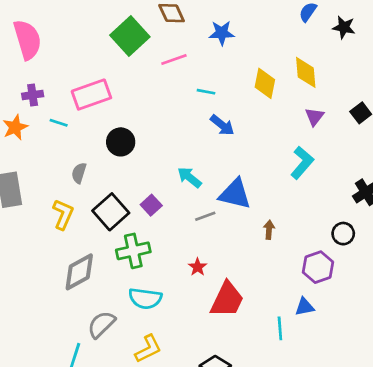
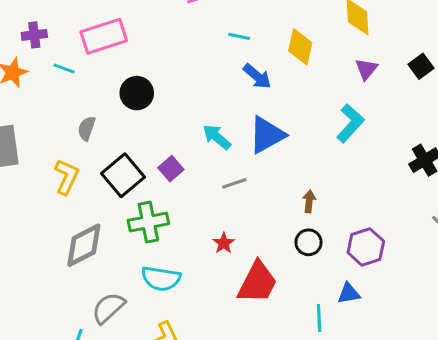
yellow diamond: (265, 83) -> (300, 47), moved
blue triangle: (235, 194) -> (267, 135), moved, turned -44
black circle: (343, 234) -> (309, 242), moved

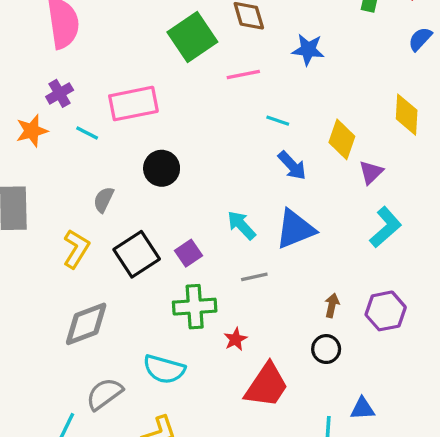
purple cross: (34, 35) -> (60, 93), turned -30
purple triangle: (366, 69) -> (371, 172), moved
green cross: (148, 222) -> (195, 307), moved
purple hexagon: (366, 247) -> (386, 311), moved

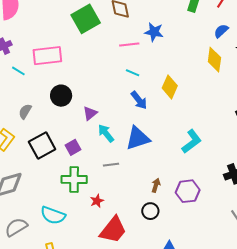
pink line: (243, 74) -> (129, 45), moved
yellow diamond: (407, 115) -> (214, 60), moved
purple triangle: (371, 172) -> (90, 113), moved

